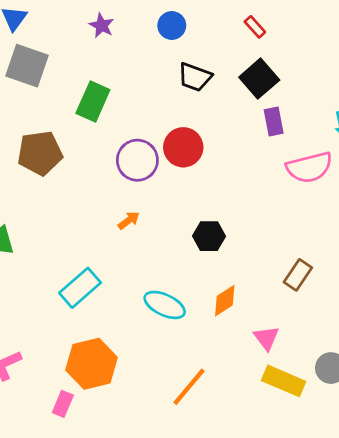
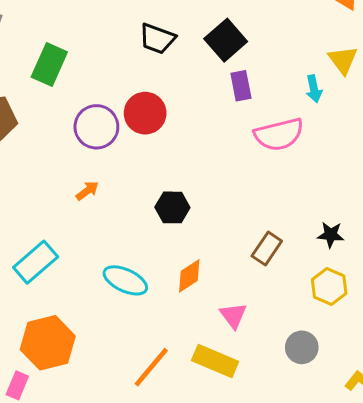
yellow rectangle: (284, 381) -> (215, 361), moved

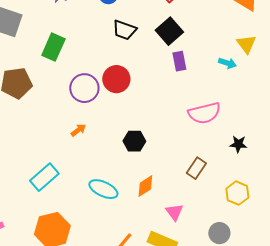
cyan arrow: (314, 89) -> (227, 63), turned -60
pink semicircle: (279, 134) -> (204, 113), moved
black star: (331, 235) -> (238, 144), moved

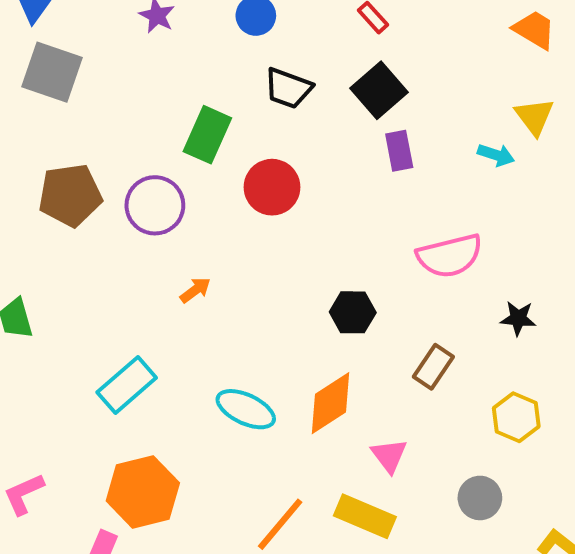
green rectangle: (53, 47) -> (207, 135), moved
purple circle: (84, 88) -> (155, 205), moved
black hexagon: (134, 141) -> (353, 312), moved
orange diamond: (145, 186) -> (331, 403), size x1.4

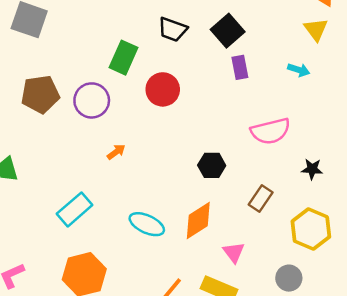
yellow triangle: (534, 116) -> (316, 29), moved
yellow hexagon: (516, 417) -> (311, 229), size x1.4

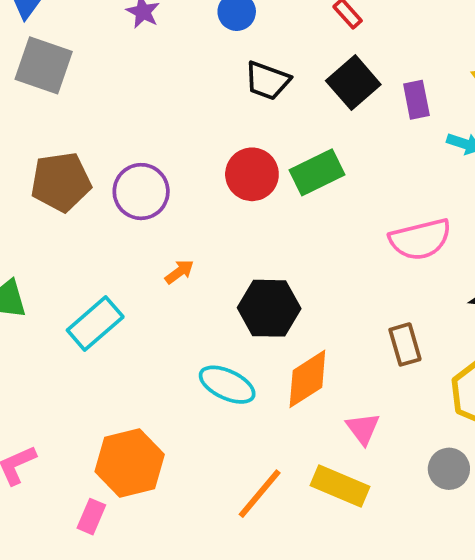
green rectangle: (124, 58) -> (317, 172), moved, turned 40
purple rectangle: (240, 67) -> (416, 100), moved
black hexagon: (212, 165) -> (269, 308), moved, size x1.4
brown rectangle: (261, 198) -> (405, 344), turned -50
cyan rectangle: (75, 209) -> (95, 323), moved

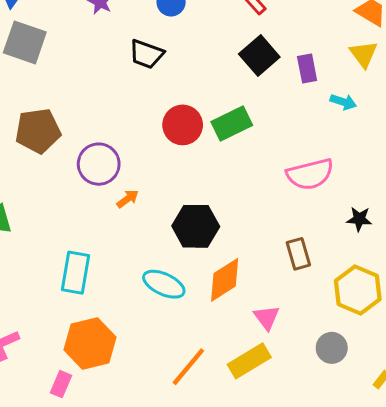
black trapezoid: (267, 81) -> (146, 54), moved
purple circle: (141, 192) -> (99, 164), moved
cyan rectangle: (95, 323) -> (76, 273), moved, turned -39
yellow rectangle: (340, 486) -> (249, 361), turned -54

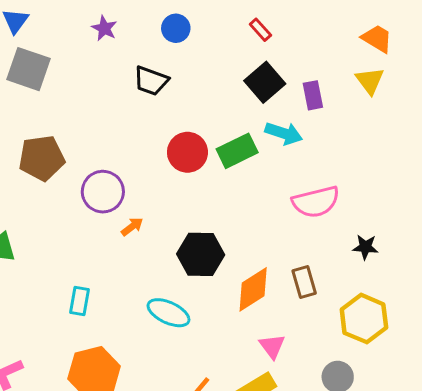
cyan arrow: (343, 102) -> (284, 133), moved, size x1.4
cyan rectangle: (76, 273) -> (80, 301), size x0.7
orange diamond: (225, 280) -> (253, 289), moved

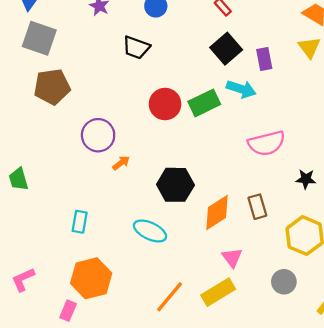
brown pentagon: (42, 158) -> (52, 87), moved

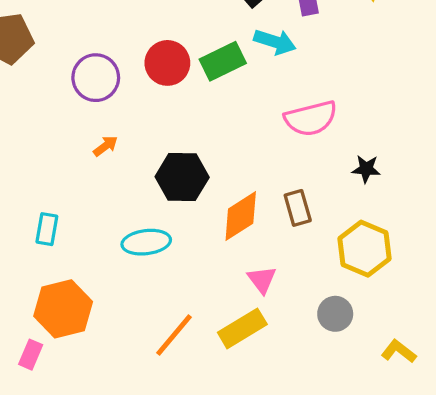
purple circle: (98, 135) -> (96, 78), moved
cyan ellipse: (150, 231) -> (146, 242), turned -32

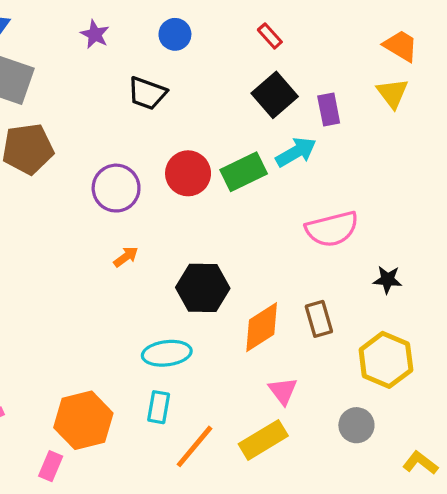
cyan arrow: (275, 42) -> (296, 152), turned -48
cyan rectangle: (47, 229) -> (159, 407), moved

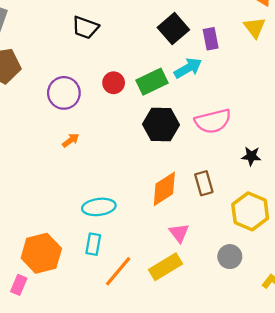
red circle: (188, 173) -> (114, 83), size x0.7
black hexagon: (203, 288) -> (161, 125), moved

